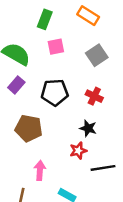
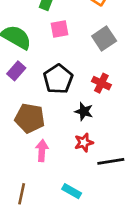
black pentagon: (55, 92) -> (58, 79), turned -30
black star: (88, 128) -> (84, 111), moved
pink arrow: (40, 170) -> (42, 151), moved

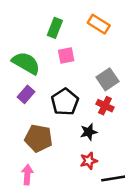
gray square: (104, 38) -> (107, 79), moved
black star: (84, 111) -> (89, 132), turned -30
pink arrow: (42, 151) -> (27, 175), moved

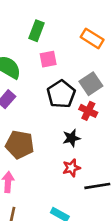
orange rectangle: (99, 24) -> (92, 38), moved
black pentagon: (65, 102) -> (61, 94), moved

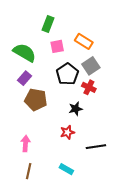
orange rectangle: (92, 38) -> (84, 41), moved
brown pentagon: (20, 145) -> (36, 100), moved
red star: (71, 168) -> (67, 132), moved

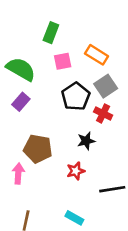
brown pentagon: (36, 100) -> (38, 149), moved
pink arrow: (25, 144) -> (18, 174), moved

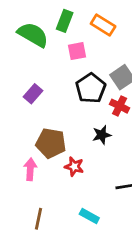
orange rectangle: (97, 55) -> (103, 25), moved
green semicircle: (21, 69) -> (33, 35), moved
red star: (76, 171) -> (74, 167), moved, turned 30

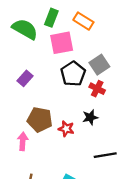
pink square: (77, 51) -> (62, 43), size x1.5
black star: (102, 135) -> (90, 117), moved
red star: (74, 167) -> (66, 129), moved

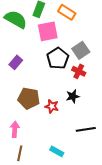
pink arrow: (23, 141) -> (15, 129), moved

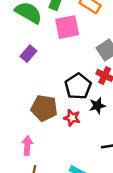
black pentagon: (58, 58) -> (78, 86), moved
purple rectangle: (16, 62) -> (28, 54), moved

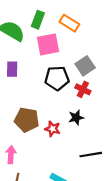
purple rectangle: (28, 54) -> (12, 69), turned -40
black pentagon: (78, 86) -> (57, 78), moved, turned 30

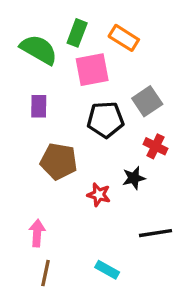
red cross: (83, 89) -> (155, 146), moved
brown pentagon: (27, 120) -> (59, 161), moved

